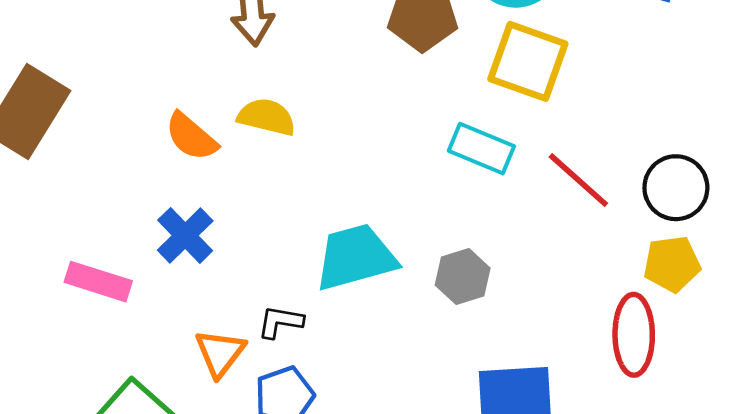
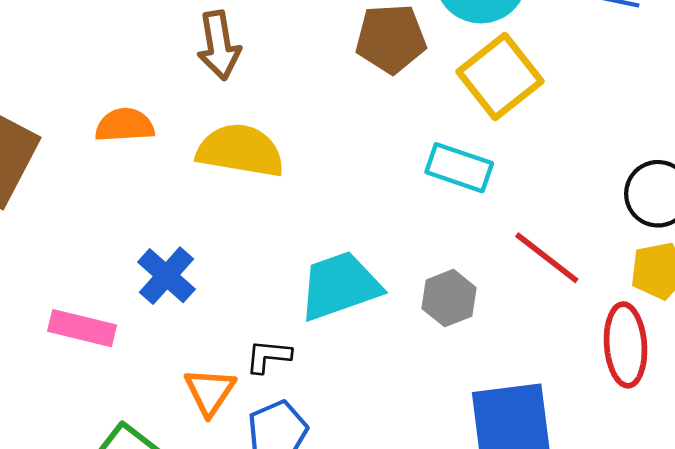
yellow square: (528, 61) -> (500, 77), turned 36
yellow semicircle: (267, 117) -> (240, 151), size x1.5
orange semicircle: (191, 137) -> (125, 125), moved, turned 140
red line: (578, 180) -> (547, 258), moved

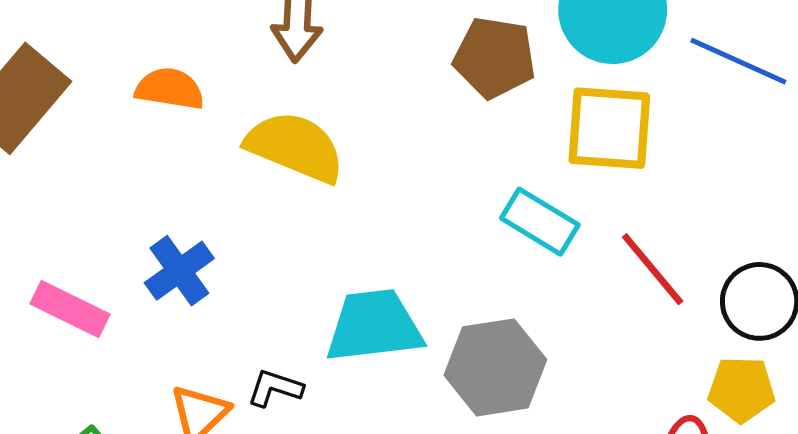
yellow square: (500, 77) -> (609, 128), turned 30
red line: (547, 258) -> (653, 269), moved
gray hexagon: (449, 298) -> (495, 367), size x1.5

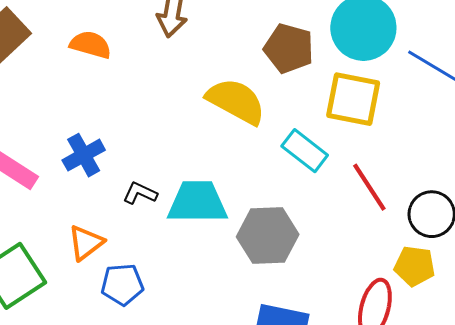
yellow semicircle: (295, 147) -> (236, 101), moved
black L-shape: (275, 388) -> (140, 193), moved

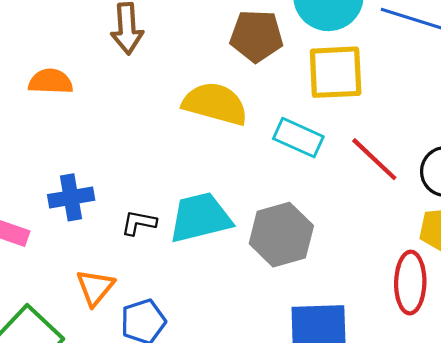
blue cross: (84, 155) -> (71, 197), turned 33

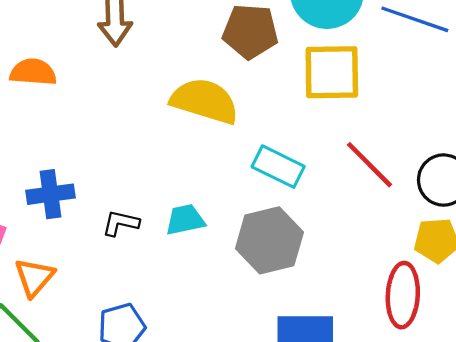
cyan rectangle: (298, 138) -> (278, 167), moved
cyan trapezoid: (200, 218) -> (185, 220), size x0.6
orange triangle: (95, 287) -> (34, 277), moved

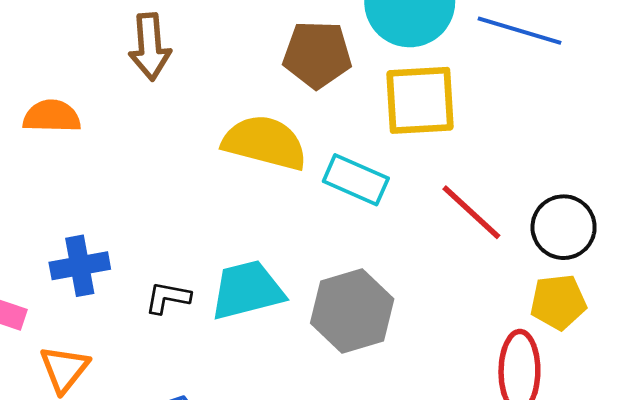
cyan rectangle: (278, 167) -> (356, 180), moved
cyan trapezoid: (185, 220) -> (247, 290), size x1.5

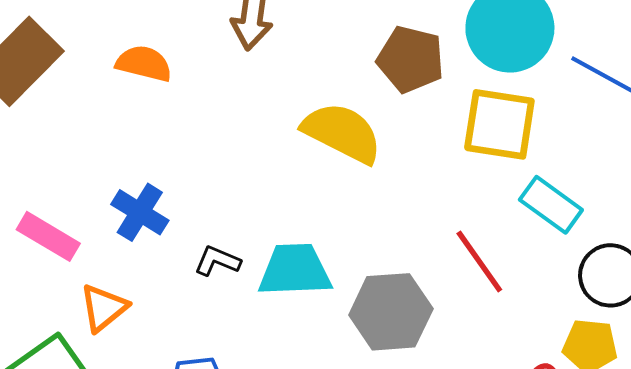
cyan rectangle: (356, 180) -> (551, 205), moved
red line: (471, 212) -> (479, 261), moved
blue cross: (80, 266) -> (140, 212), turned 30

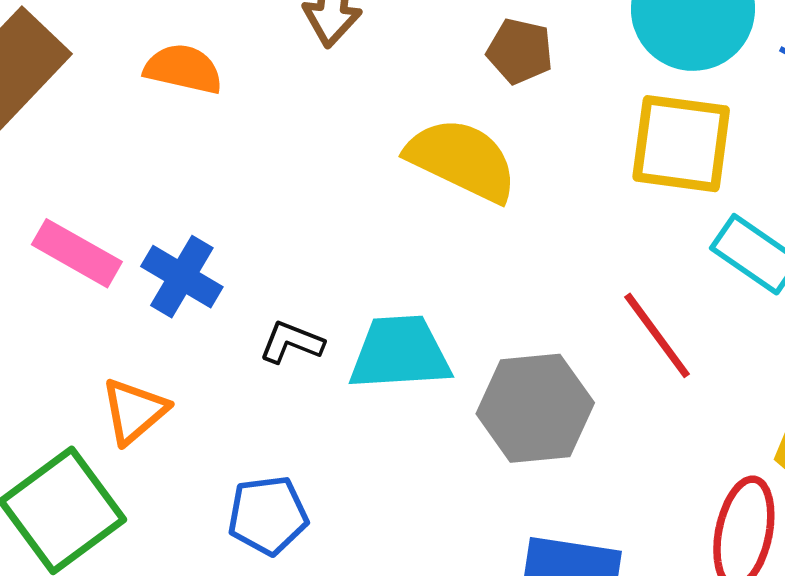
brown pentagon: (411, 59) -> (520, 51), moved, size x0.7
pink rectangle: (48, 236) -> (77, 253), moved

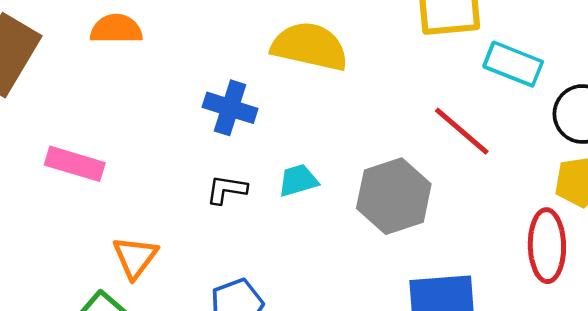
blue cross: (182, 277) -> (230, 108), moved
cyan trapezoid: (400, 353) -> (298, 180), size x0.6

